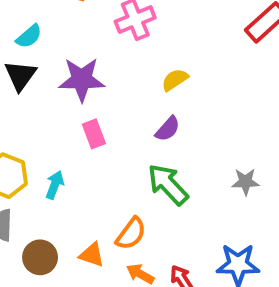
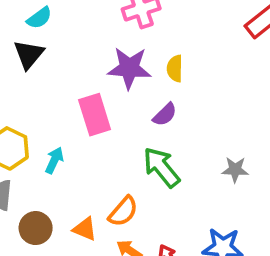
purple star: (82, 80) -> (129, 68), moved
yellow semicircle: (175, 80) -> (175, 68), turned -60
pink rectangle: (94, 134) -> (95, 115), size x1.5

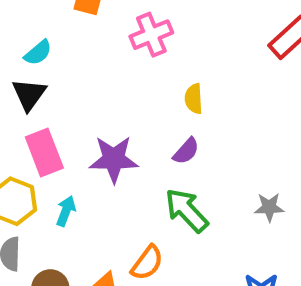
purple star: (129, 68) -> (114, 159), moved
pink rectangle: (95, 115) -> (44, 152), moved

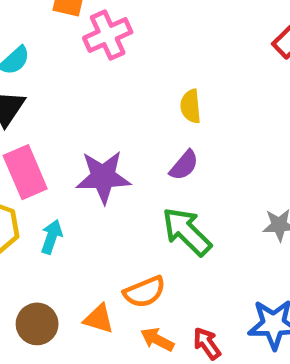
pink cross: (151, 35) -> (108, 35), moved
orange semicircle: (147, 263) -> (145, 292), turned 33

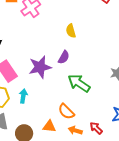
purple semicircle: (184, 165) -> (64, 57), moved
orange semicircle: (145, 292) -> (66, 112), turned 78

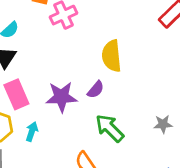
yellow semicircle: (71, 31) -> (112, 56), size x1.6

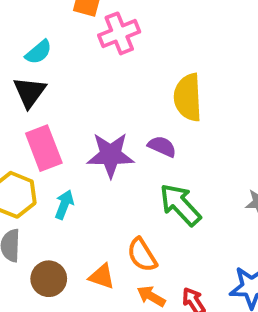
purple semicircle: (96, 90) -> (162, 146), turned -108

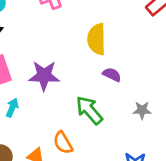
purple semicircle: (162, 146) -> (112, 75), moved

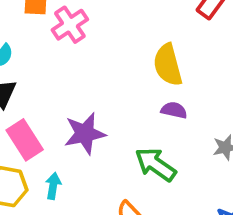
yellow semicircle: (97, 39) -> (168, 65), moved

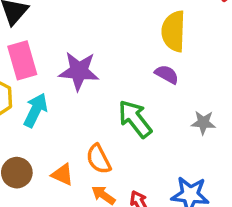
cyan arrow: (53, 186) -> (36, 110), size x1.4

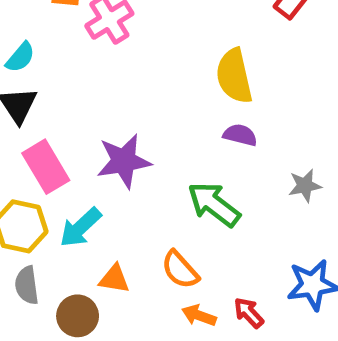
cyan arrow: (36, 110) -> (80, 227), turned -144
orange triangle: (62, 175) -> (114, 279), moved

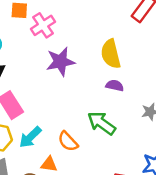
purple star: (124, 161) -> (60, 62), moved
orange semicircle: (180, 270) -> (68, 141), moved

